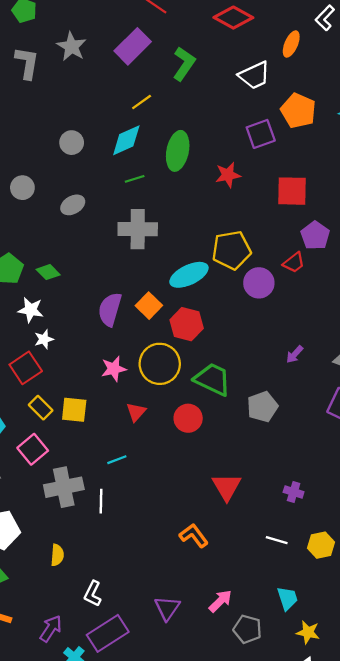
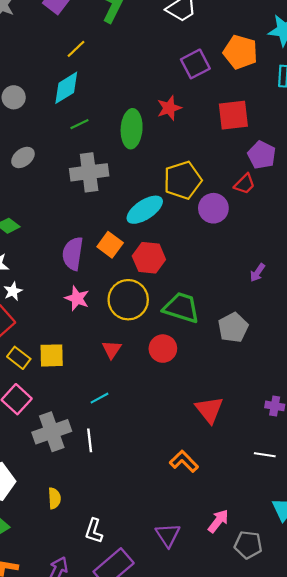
orange pentagon: (298, 111) -> (240, 52), moved
green ellipse: (178, 151) -> (132, 129), moved
pink star: (114, 369) -> (77, 298), moved, turned -30

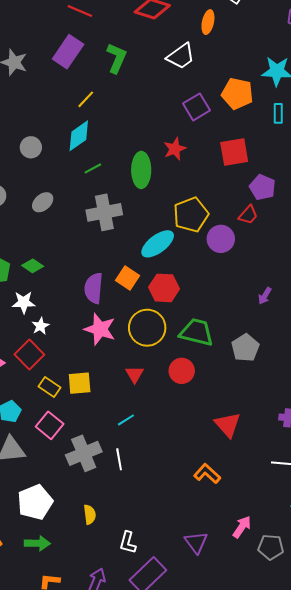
pink star: (77, 298) -> (100, 329), size x1.4

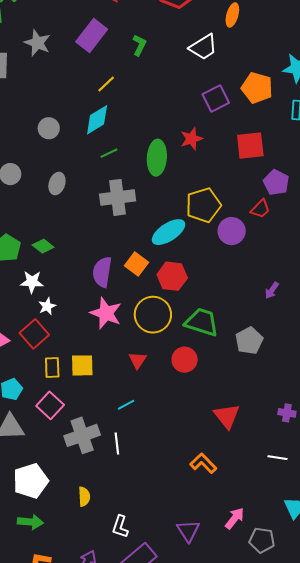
green L-shape: (117, 58) -> (139, 45), size x0.7
gray ellipse: (43, 202) -> (57, 184), turned -35
yellow rectangle: (49, 387) -> (52, 367), turned 50

